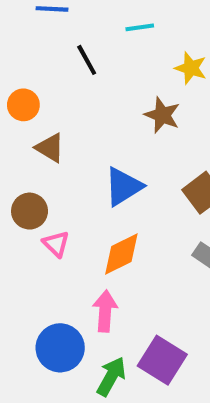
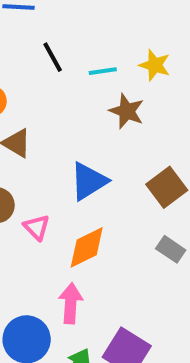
cyan line: (140, 27) -> (103, 71), moved
pink triangle: (56, 244) -> (37, 227), moved

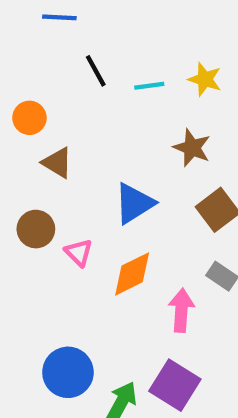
brown star: (127, 111) -> (192, 148), moved
pink arrow: (71, 303) -> (181, 310), moved

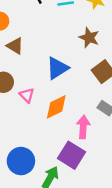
purple square: (175, 385) -> (71, 155), moved

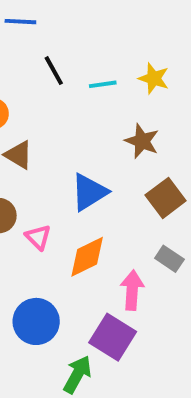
blue circle: (21, 161) -> (36, 321), moved

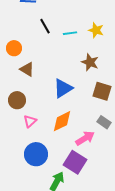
brown square: (166, 198) -> (102, 91), turned -36
pink triangle: (38, 237) -> (30, 121), moved, turned 32
pink arrow: (132, 290) -> (85, 138), turned 54

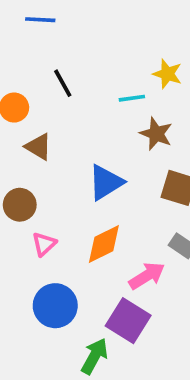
black line: (45, 26) -> (63, 83), moved
cyan line: (70, 33) -> (132, 98), moved

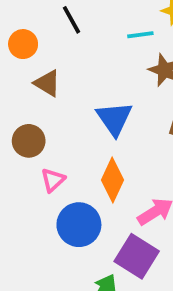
blue triangle: (106, 182) -> (114, 119), turned -33
orange diamond: (104, 244) -> (112, 180), turned -39
blue circle: (55, 306) -> (79, 225), moved

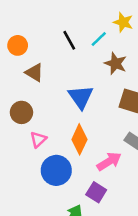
black line: (71, 20) -> (69, 40), moved
cyan line: (140, 35) -> (99, 39), turned -36
purple square: (137, 256) -> (96, 192), size x0.7

